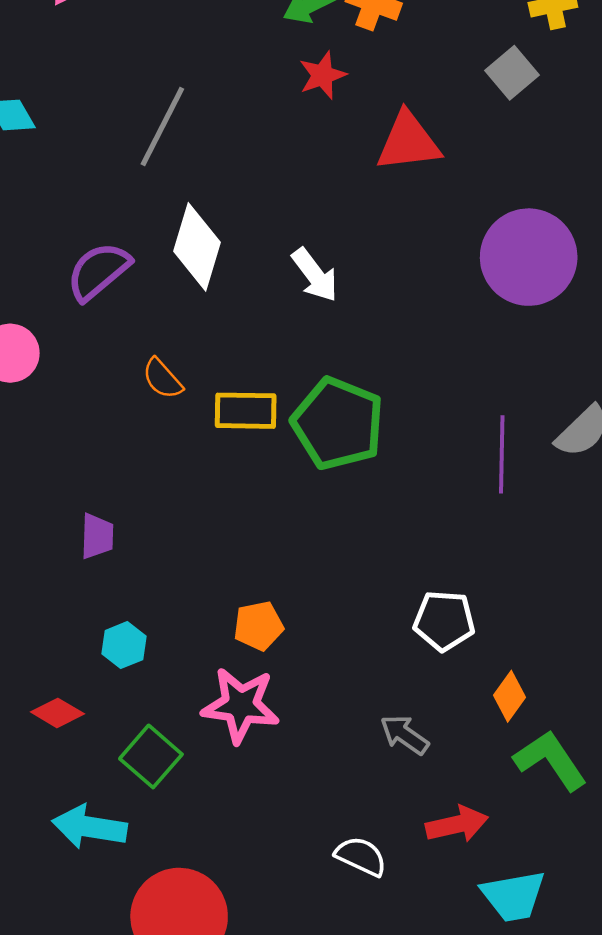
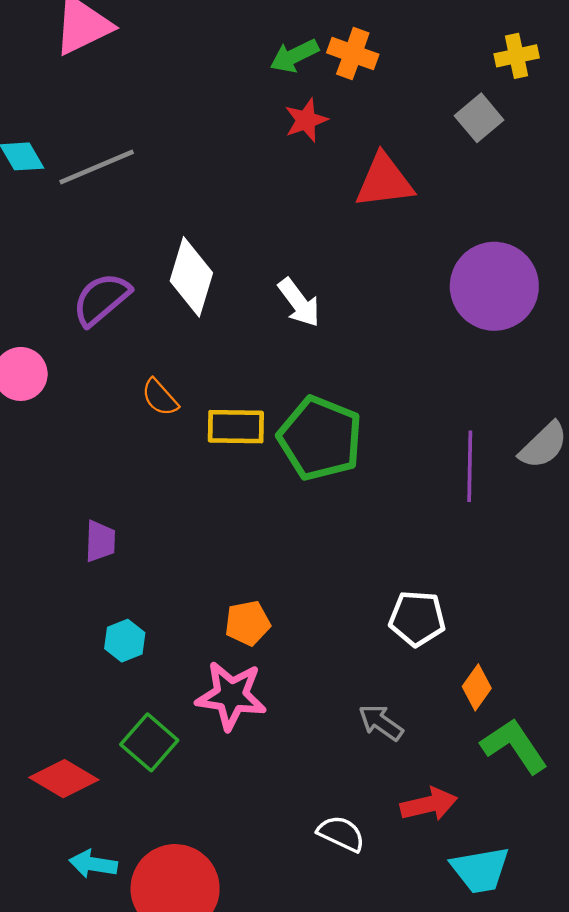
gray line: (162, 126) -> (97, 167), moved, turned 40
red diamond: (57, 713) -> (64, 779), moved, size x1.4
cyan arrow: (89, 827) -> (93, 864), moved, size x0.7

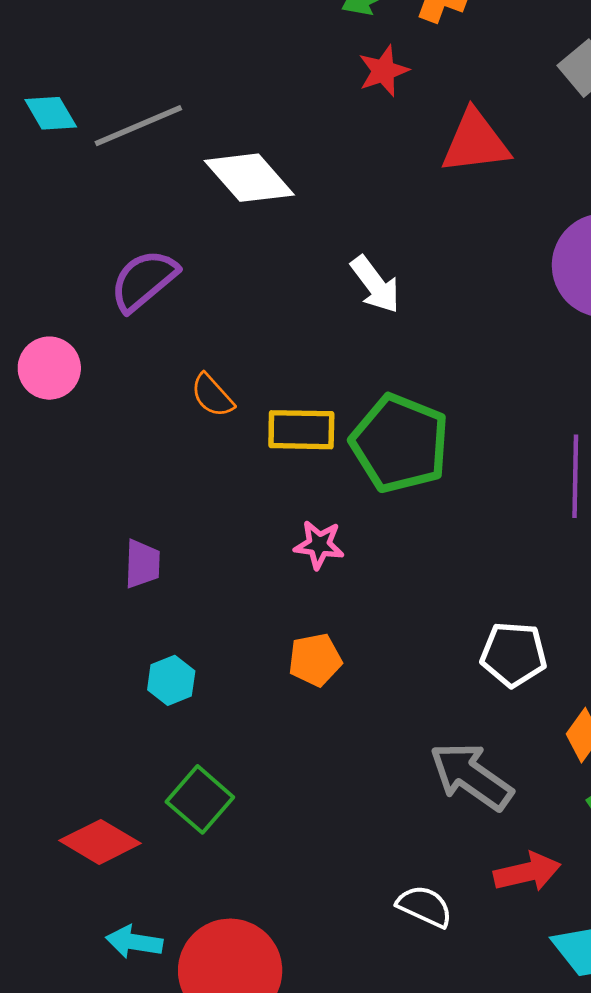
white diamond: (191, 277) -> (249, 178), moved, turned -58
pink star: (231, 696) -> (319, 545), moved, size x0.6
gray arrow: (381, 722) -> (471, 776), size x1.6

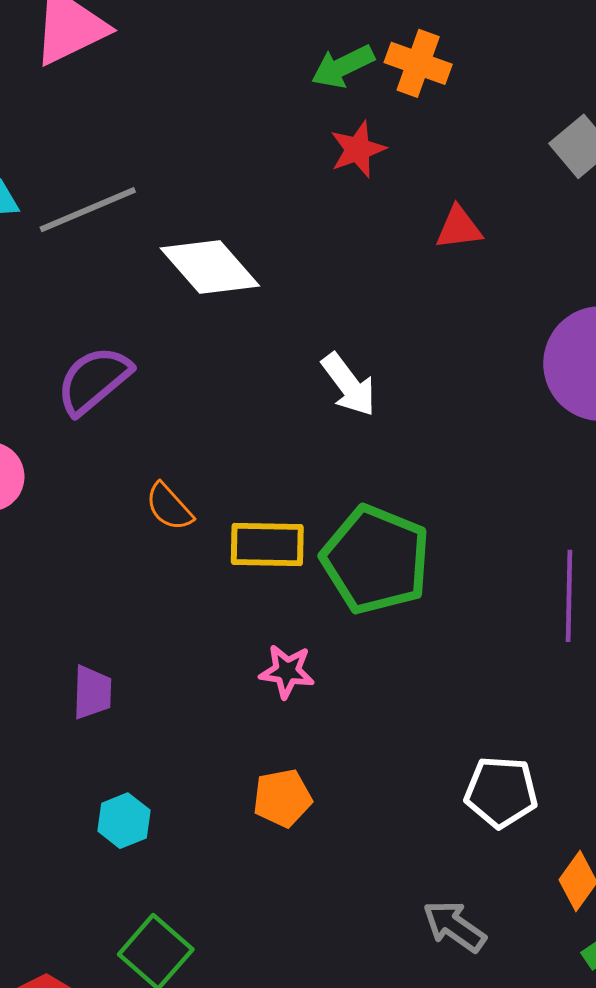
red triangle: (475, 142) -> (459, 228), size x0.6
gray arrow: (471, 776) -> (454, 926), size x0.7

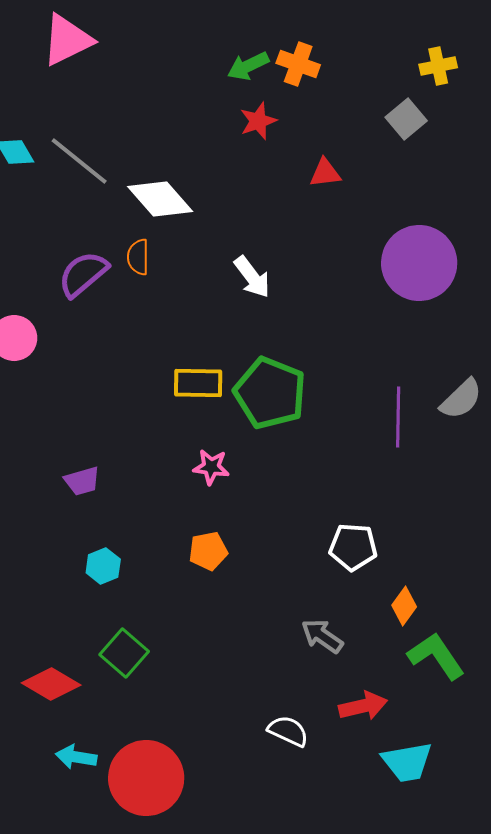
gray line: (88, 210) -> (79, 161), turned 62
orange semicircle: (169, 507) -> (138, 257), moved, turned 42
purple trapezoid: (92, 692) -> (82, 481), turned 72

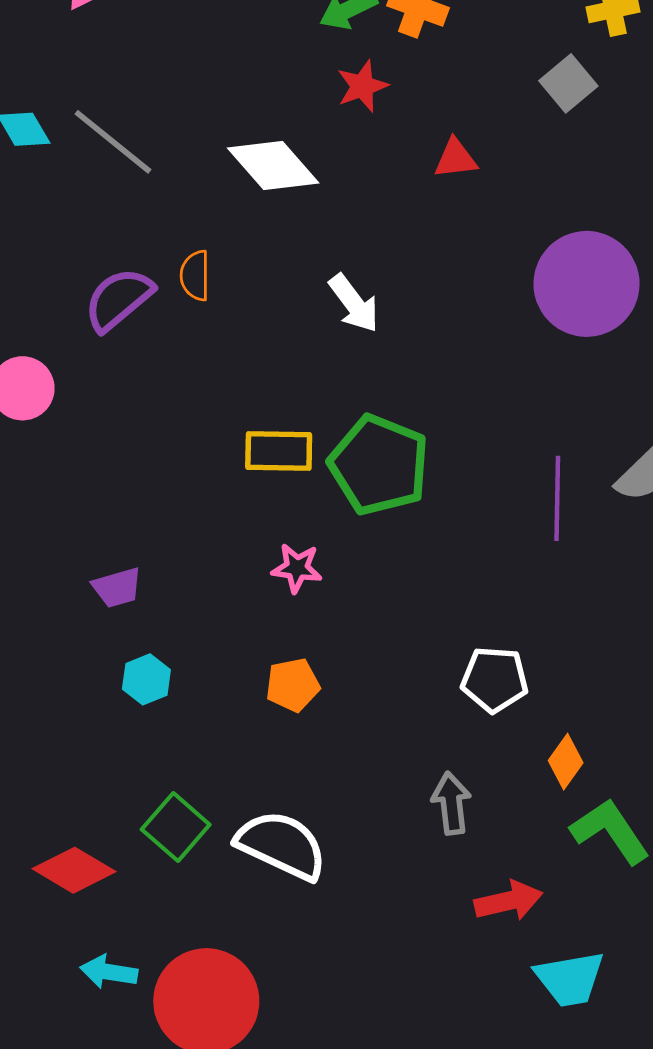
white diamond: (160, 199) -> (273, 166), moved
cyan hexagon: (103, 566) -> (146, 679), moved
gray arrow: (322, 636) -> (451, 803), turned 48
white semicircle: (288, 731) -> (282, 845), moved, size x1.6

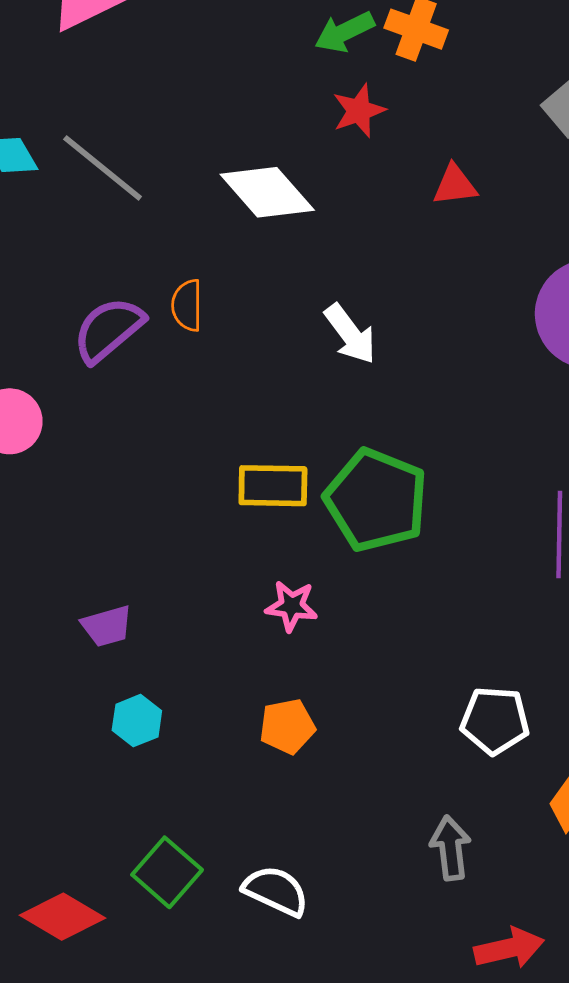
white semicircle: (282, 845) -> (276, 891), size x0.7

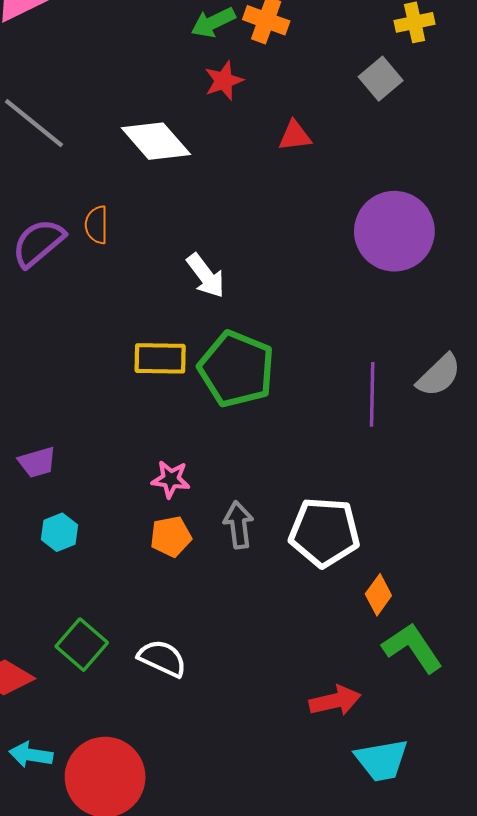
white arrow: (350, 334) -> (206, 276), moved
pink star: (292, 606) -> (171, 479), moved
white pentagon: (495, 721) -> (324, 532), size x1.4
gray arrow: (450, 848) -> (239, 525), moved

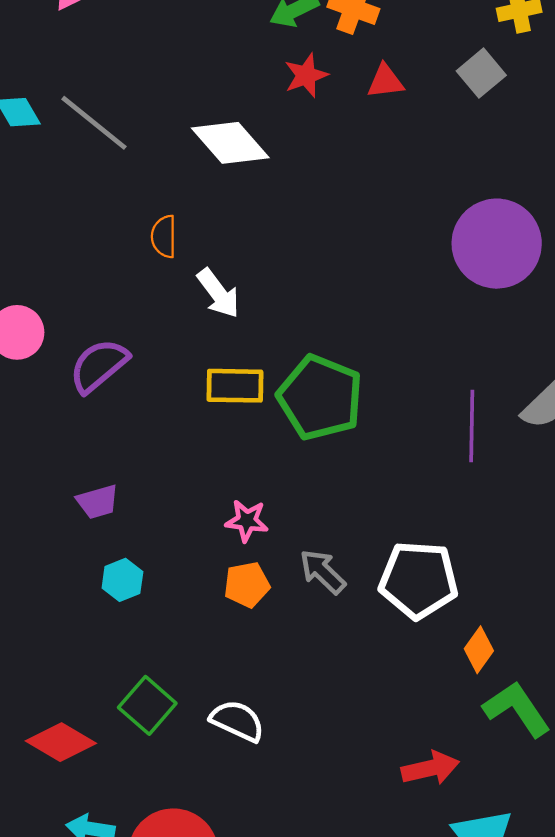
red triangle: (295, 136) -> (385, 81), moved
purple semicircle: (38, 243) -> (99, 366), moved
white arrow: (206, 276) -> (218, 293), moved
gray arrow: (239, 525) -> (323, 572), turned -39

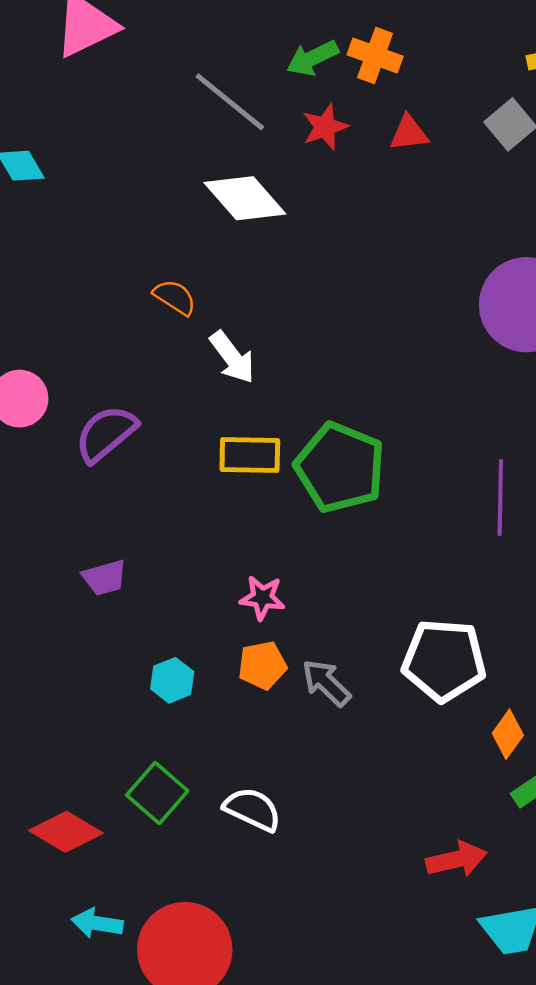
gray line: (94, 123) -> (230, 102), moved
orange semicircle: (164, 236) -> (175, 297), turned 123
gray arrow: (323, 572) -> (326, 683), moved
cyan hexagon: (122, 580) -> (172, 680), moved

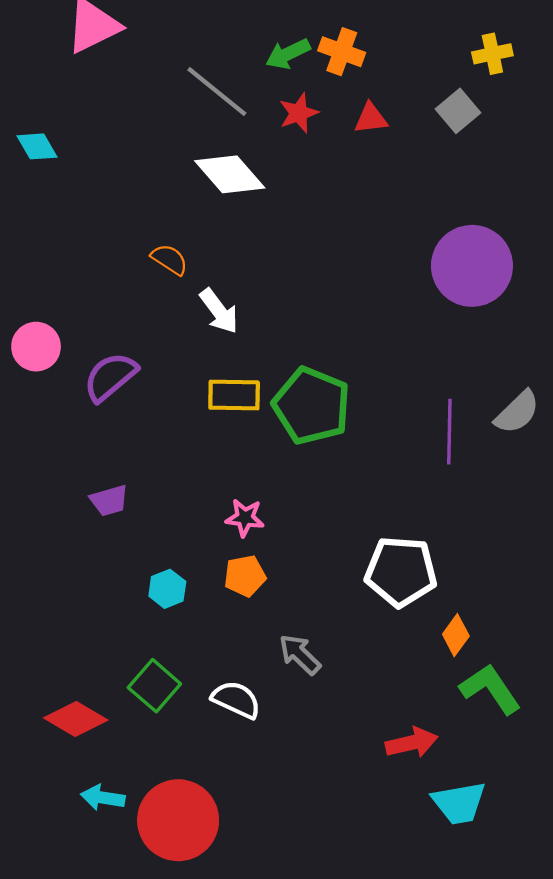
gray arrow: (326, 683) -> (300, 654), moved

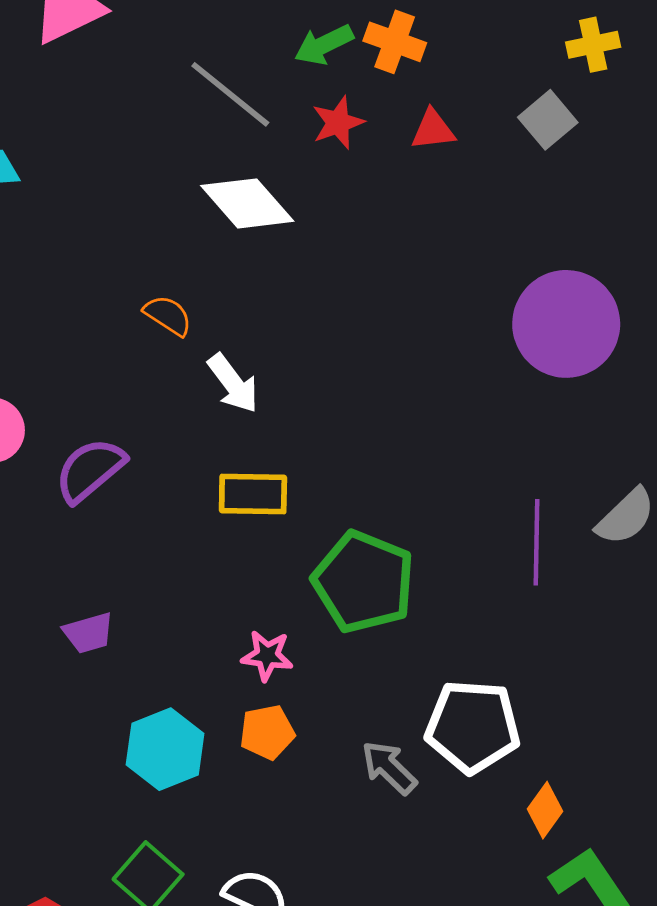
green pentagon: (312, 406) -> (364, 582), moved
cyan hexagon: (167, 589) -> (165, 749), size x1.6
gray arrow: (300, 654) -> (389, 768), moved

